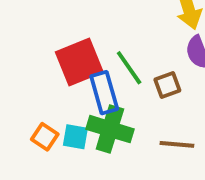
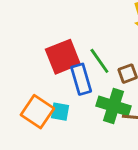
green cross: (110, 129) -> (114, 106), moved
orange square: (45, 137) -> (37, 112), size x1.6

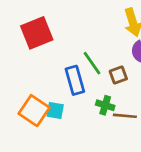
red square: (63, 57) -> (37, 33), moved
green cross: (114, 106) -> (105, 105), size x0.6

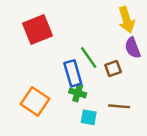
green cross: (105, 105) -> (78, 93), moved
cyan square: (55, 111) -> (89, 117), moved

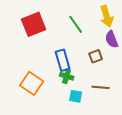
green line: (89, 58) -> (76, 24), moved

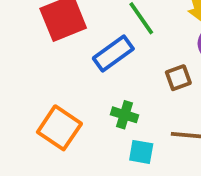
blue rectangle: (63, 60) -> (113, 54), moved, turned 70

